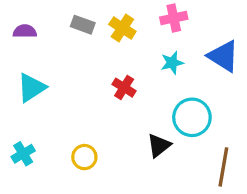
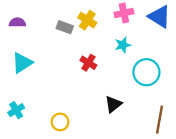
gray rectangle: (83, 25) -> (65, 27), moved
blue triangle: (223, 56) -> (159, 17), moved
cyan circle: (192, 117) -> (146, 72), moved
yellow circle: (84, 157) -> (60, 122), moved

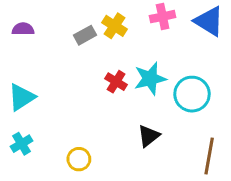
gray rectangle: (65, 27) -> (85, 35), turned -49
cyan star: (123, 45) -> (150, 79), moved, size x1.5
cyan triangle: (22, 63) -> (22, 97), moved

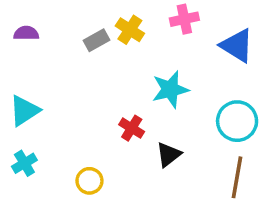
blue triangle: (209, 21) -> (237, 46), moved
red cross: (116, 82) -> (132, 128), moved
cyan circle: (192, 94) -> (237, 121), moved

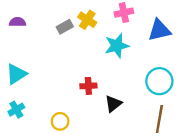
blue triangle: (237, 46) -> (159, 30), turned -45
cyan star: (170, 89) -> (117, 46), moved
red cross: (132, 128) -> (88, 86), turned -35

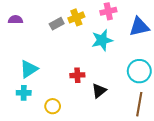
yellow cross: (87, 20) -> (76, 17), turned 35
cyan triangle: (16, 74) -> (29, 69), moved
cyan cross: (16, 110) -> (24, 93), moved, turned 32

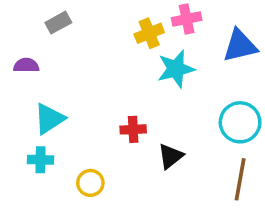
yellow cross: (76, 17) -> (149, 33), moved
purple semicircle: (15, 20) -> (26, 65), moved
gray rectangle: (57, 24) -> (58, 23), moved

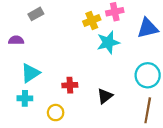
red cross: (133, 129) -> (70, 85), moved

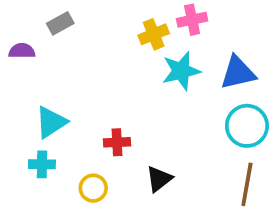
blue triangle: (148, 28) -> (238, 73), moved
purple semicircle: (16, 40) -> (22, 51), moved
black triangle: (105, 96) -> (159, 179), moved

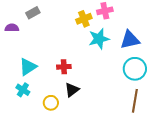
red cross: (117, 142) -> (64, 67), moved
cyan cross: (42, 164) -> (23, 90), turned 32
black triangle: (159, 179) -> (72, 90), moved

